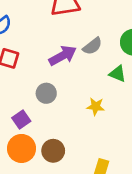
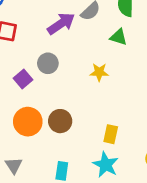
purple square: (21, 120) -> (23, 79), moved

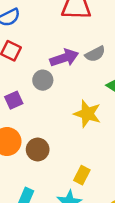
gray circle: (48, 63) -> (43, 80), moved
yellow star: (99, 72) -> (87, 114), size x1.5

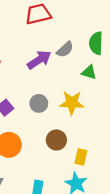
gray circle: (43, 80) -> (39, 103), moved
brown circle: (38, 150) -> (56, 140), moved

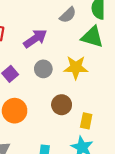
purple arrow: (39, 60) -> (35, 39), moved
green triangle: (89, 72) -> (92, 37), size x1.5

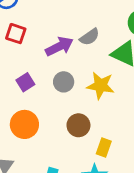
gray semicircle: (68, 15) -> (90, 37), moved

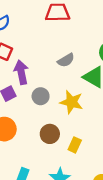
purple arrow: (59, 46) -> (21, 72), moved, turned -80
yellow rectangle: (104, 147) -> (75, 145), moved

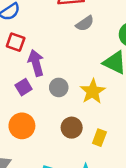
gray semicircle: (66, 60) -> (85, 23), moved
yellow star: (71, 102) -> (93, 91), turned 30

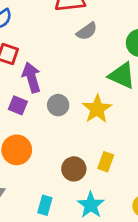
purple square: (24, 87) -> (18, 105), turned -35
brown circle: (72, 128) -> (74, 169), moved

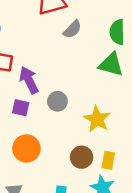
yellow star: (97, 109) -> (97, 119), moved
yellow rectangle: (106, 162) -> (108, 160), moved

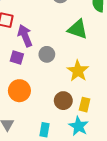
green triangle: (111, 64) -> (78, 29), moved

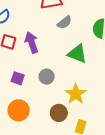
purple arrow: (25, 36) -> (32, 42), moved
brown circle: (63, 101) -> (59, 113), moved

